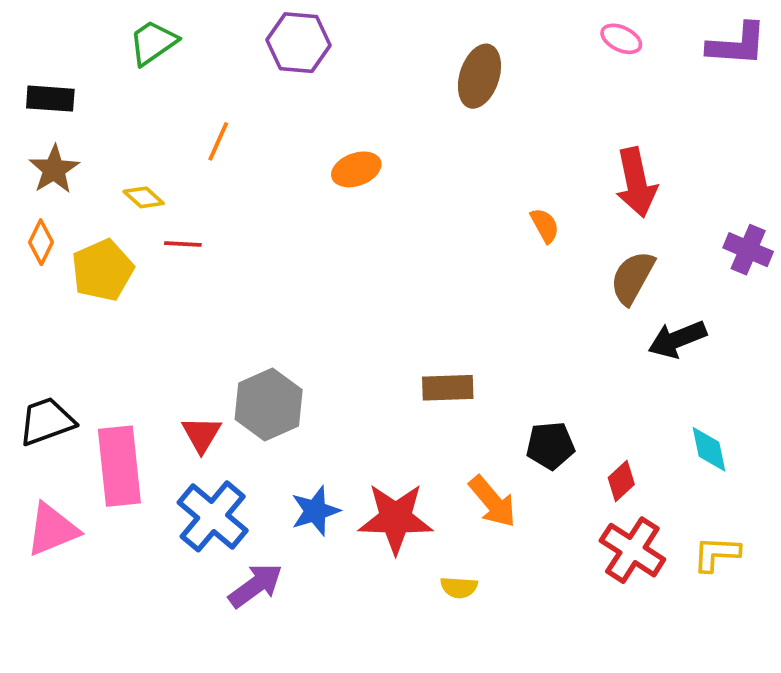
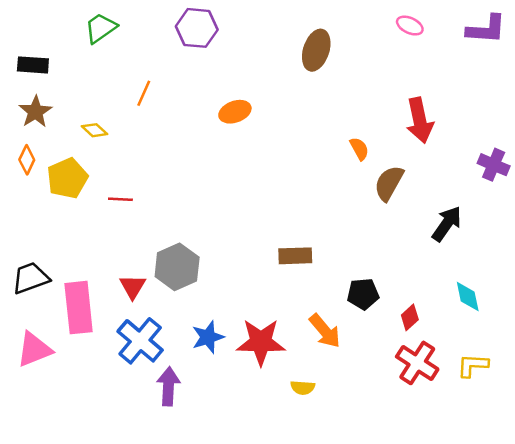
red line: (183, 244) -> (120, 199), moved
brown semicircle: (632, 278) -> (389, 183), moved
black arrow: (677, 339) -> (447, 224), turned 147
purple arrow: (256, 586) -> (168, 386), turned -51

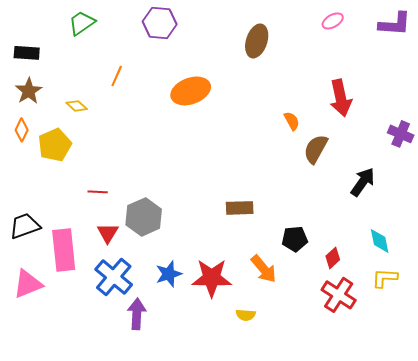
pink ellipse: (410, 26) -> (333, 21), turned -55
orange ellipse: (235, 112) -> (191, 91), size x1.5
red line: (120, 199) -> (98, 192), moved
yellow L-shape: (473, 365) -> (385, 278), moved

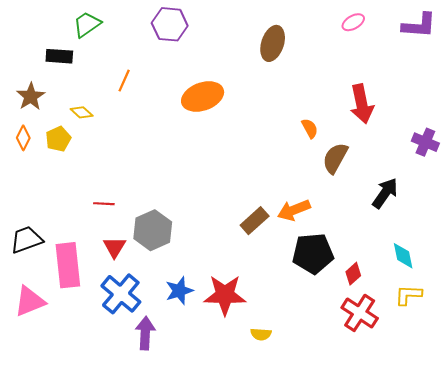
black rectangle: (27, 53) -> (59, 56), moved
yellow pentagon: (55, 145) -> (58, 139), moved, size x0.7
brown rectangle: (240, 208) -> (255, 221), turned -40
black pentagon: (295, 239) -> (313, 254), size x1.5
orange arrow: (264, 269) -> (294, 210), moved, turned 108

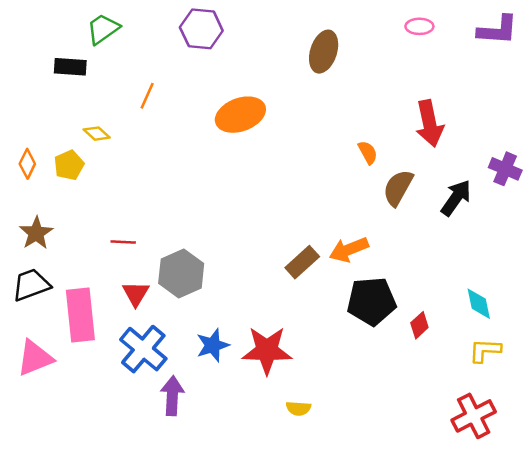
pink ellipse: (353, 22) -> (419, 26), turned 30
brown star: (31, 96) -> (36, 233), moved
black arrow: (385, 193) -> (456, 198), moved
red cross: (360, 313) -> (474, 416), moved, turned 30
yellow semicircle: (261, 334) -> (298, 408), moved

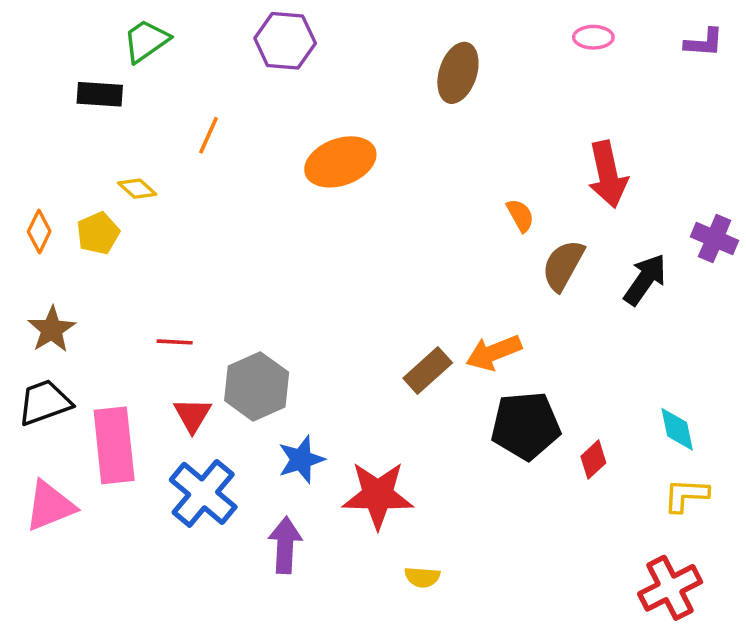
purple L-shape: (498, 30) -> (704, 43), size x0.7
blue star: (213, 345) -> (301, 460), moved
purple arrow: (172, 396) -> (285, 545), moved

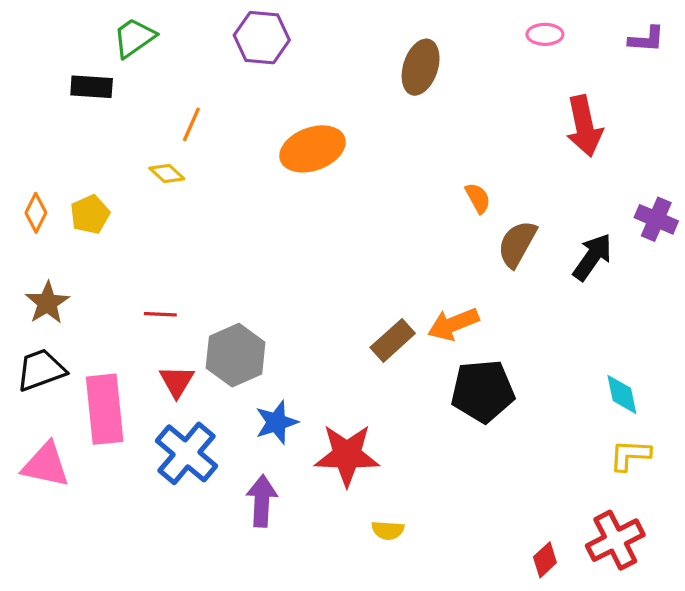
red arrow: (608, 174) -> (584, 126), moved
yellow diamond: (137, 189) -> (167, 173), moved
red diamond: (593, 460) -> (545, 560), moved
pink triangle: (50, 506) -> (46, 465), turned 34

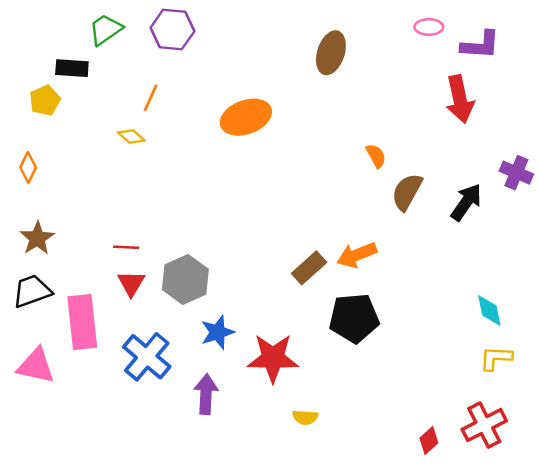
purple hexagon: (262, 38) -> (172, 30), moved
purple L-shape: (646, 39) -> (480, 45), moved, size x1.4
yellow pentagon: (90, 214) -> (45, 100), moved
red triangle: (177, 381) -> (131, 283), moved
black pentagon: (483, 391) -> (354, 318), moved

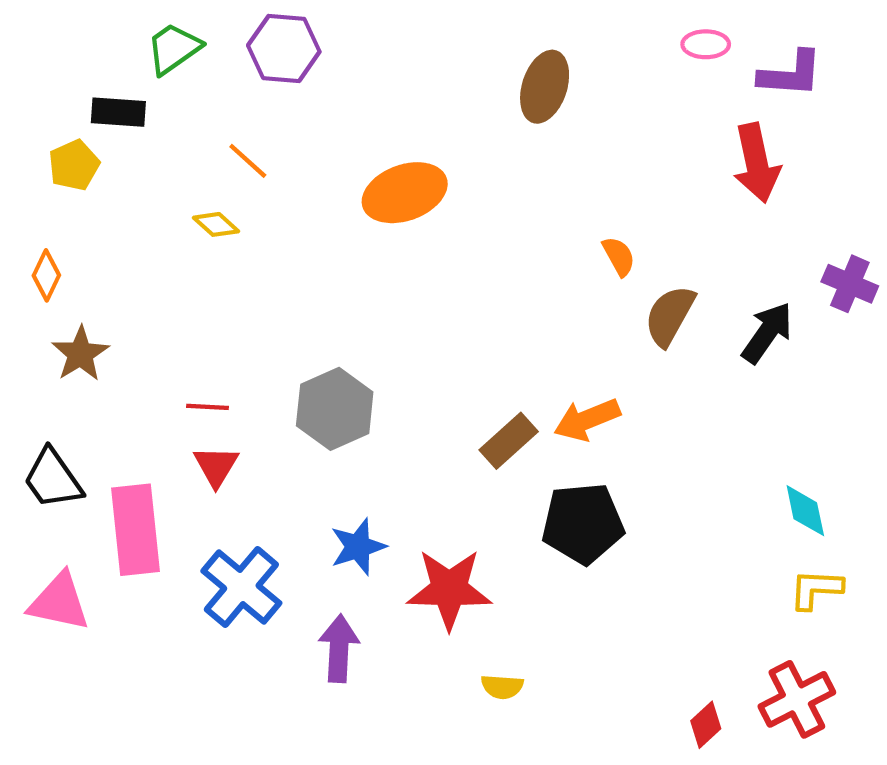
orange line: (151, 98) -> (248, 161), turned -72
brown star: (37, 238) -> (80, 354), moved
gray hexagon: (185, 279) -> (335, 409), moved
black trapezoid: (32, 291) -> (53, 479), turned -105

